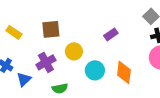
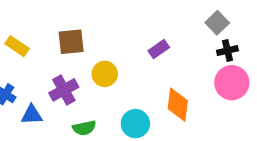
cyan circle: (95, 70) -> (135, 124), moved
blue triangle: (24, 79) -> (32, 115), turned 42

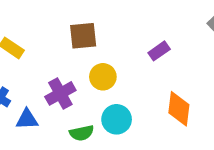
brown square: (71, 42) -> (83, 36), moved
cyan circle: (135, 124) -> (117, 119), moved

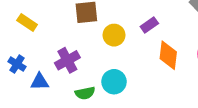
yellow circle: (103, 77) -> (114, 35), moved
orange diamond: (179, 109) -> (168, 55), moved

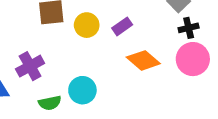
yellow circle: (114, 35) -> (87, 25), moved
orange diamond: (168, 55) -> (143, 60), turned -56

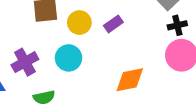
orange diamond: (143, 60) -> (130, 80), moved, turned -52
cyan circle: (82, 90) -> (69, 58), moved

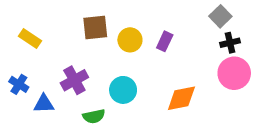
purple rectangle: (113, 24) -> (165, 41), turned -30
cyan circle: (69, 58) -> (123, 90), moved

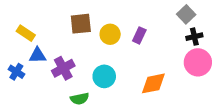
blue triangle: (44, 104) -> (37, 55), moved

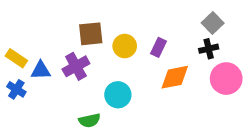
yellow rectangle: (26, 33) -> (16, 58), moved
black cross: (194, 37) -> (209, 49), moved
purple cross: (63, 68) -> (76, 66), moved
orange diamond: (153, 83) -> (175, 77), moved

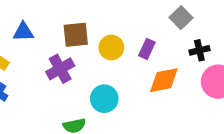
gray square: (213, 23) -> (181, 18), moved
blue triangle: (41, 70) -> (23, 32), moved

